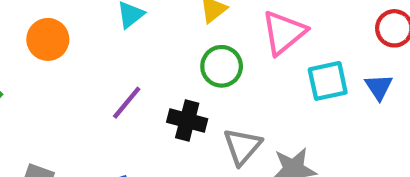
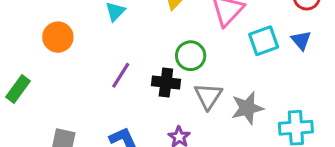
green circle: (222, 66) -> (191, 56), moved

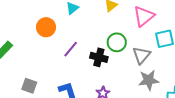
orange circle: (58, 37) -> (46, 27), moved
gray triangle: (208, 96) -> (141, 55), moved

